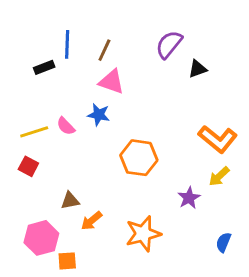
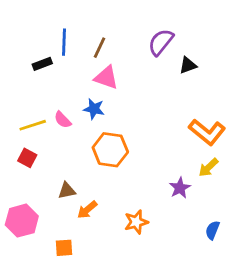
orange hexagon: (139, 158) -> (110, 150), moved
orange star: (143, 234) -> (136, 222), size x0.7
pink hexagon: (41, 238) -> (22, 221), moved

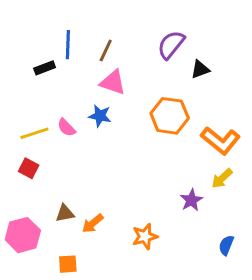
orange hexagon: (110, 150) -> (170, 116), moved
brown triangle: (67, 191) -> (65, 213), moved

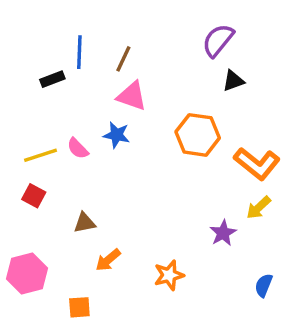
purple semicircle: (171, 45) -> (218, 40), moved
brown triangle: (65, 213) -> (84, 223), moved

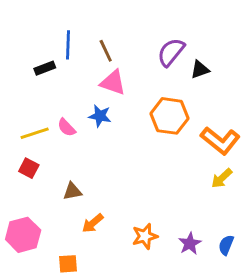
purple semicircle: (218, 40) -> (171, 52), moved
brown line: (123, 59) -> (106, 51), turned -50
purple star: (223, 233) -> (190, 244), moved

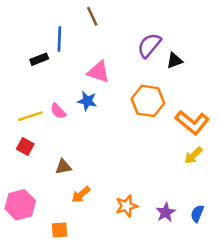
brown line: (106, 51) -> (92, 16), moved

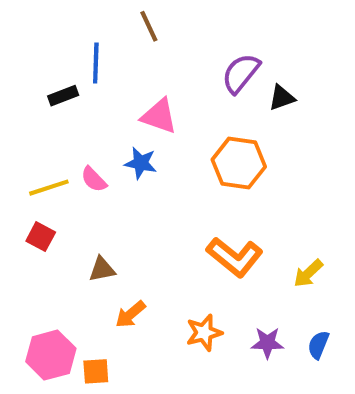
orange L-shape: (192, 122) -> (235, 257), moved
yellow arrow: (193, 155) -> (308, 273), moved
pink hexagon: (20, 205) -> (51, 355), moved
purple star: (166, 212) -> (267, 343), turned 30

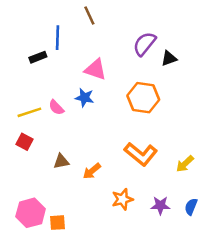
orange arrow: (131, 314) -> (92, 171), moved

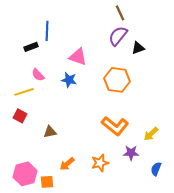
brown line: (89, 16) -> (120, 13), moved
pink semicircle: (56, 107) -> (38, 75), moved
orange arrow: (92, 171) -> (67, 164), moved
purple star: (160, 205) -> (131, 153), moved

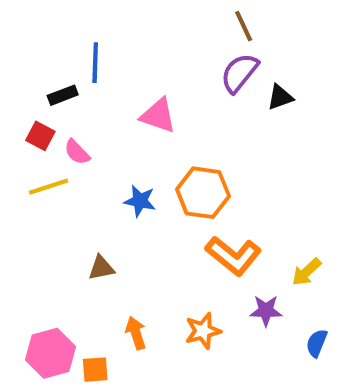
blue star: (69, 80) -> (140, 201), moved
orange hexagon: (117, 80) -> (203, 193), moved
red square: (20, 116) -> (40, 136), moved
orange arrow: (67, 164) -> (136, 333), turned 112

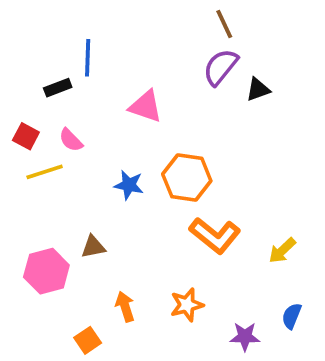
red square: (40, 136) -> (26, 136), moved
purple star: (266, 311) -> (245, 337), moved
pink hexagon: (51, 353) -> (46, 271), moved
orange square: (95, 370) -> (88, 340), turned -30

